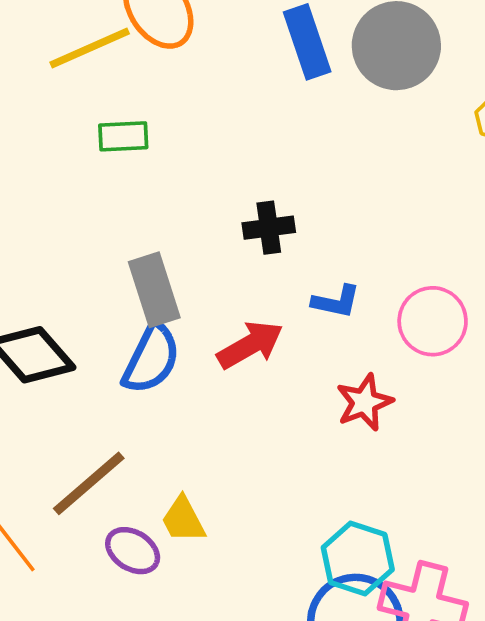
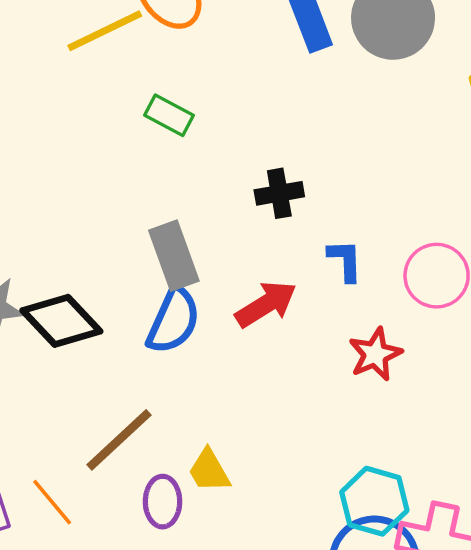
green rectangle: (123, 136) -> (169, 115), moved, turned 33
blue L-shape: (336, 302) -> (345, 260), turned -102
purple ellipse: (133, 551) -> (163, 502), turned 60

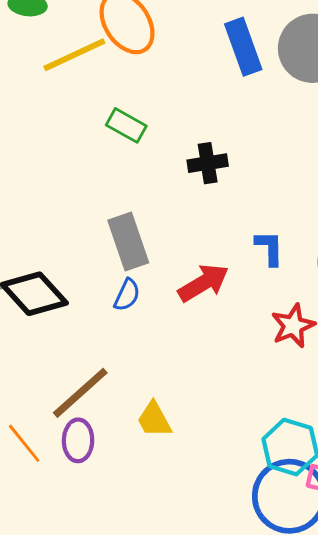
black cross: (279, 193) -> (208, 163), moved
blue semicircle: (173, 320) -> (127, 295), size x0.6
purple ellipse: (163, 502) -> (78, 440), moved

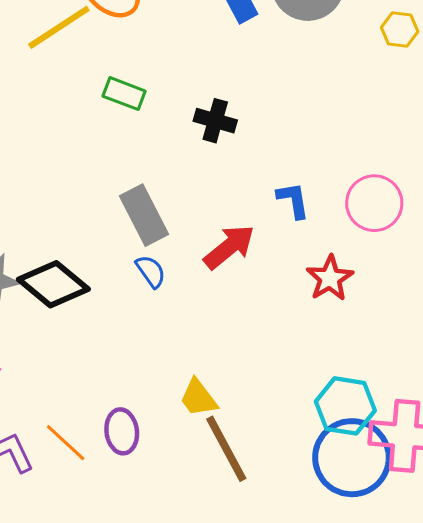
black cross: (208, 163) -> (215, 121), turned 33
blue semicircle: (127, 295) -> (151, 271), turned -52
brown line: (80, 393) -> (226, 449), moved, turned -68

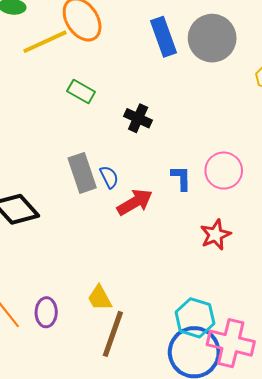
pink circle: (374, 203) -> (224, 171), moved
blue semicircle: (151, 271) -> (109, 177), moved
red star: (330, 278) -> (215, 235), moved
brown line: (226, 449) -> (113, 334), turned 39

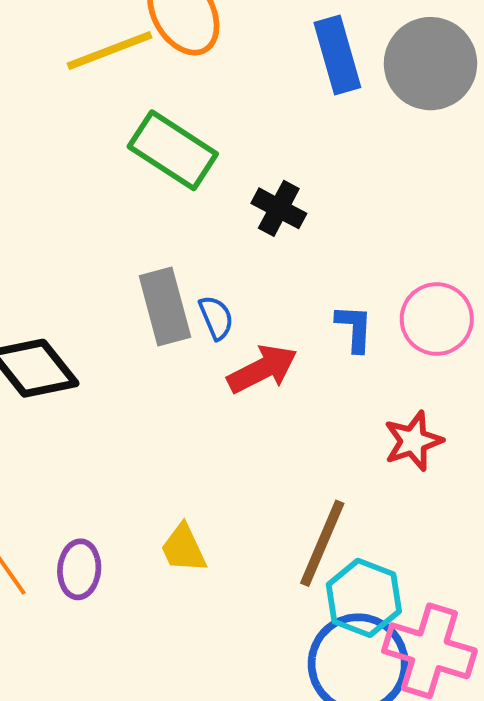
green rectangle: (81, 92) -> (173, 150), size x1.6
brown line: (113, 334) -> (322, 543), moved

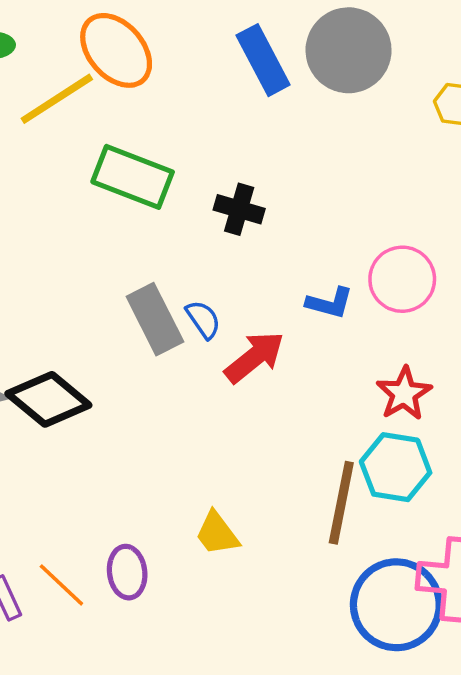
blue L-shape: (354, 328) -> (330, 303), turned 114
cyan hexagon: (364, 598) -> (396, 467), moved

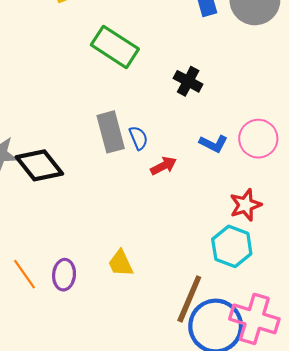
black cross: (239, 209) -> (188, 81), moved
red arrow: (254, 357) -> (164, 166), size x0.7
brown line: (341, 503) -> (189, 299), moved

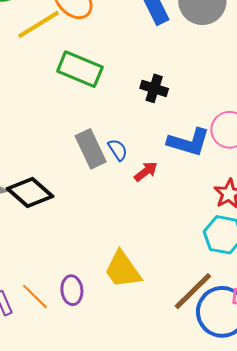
blue L-shape: (214, 144) -> (189, 142), size x1.6
yellow trapezoid: (121, 263) -> (123, 270), size x1.5
brown line: (189, 299) -> (193, 291), turned 33

